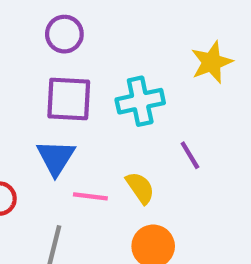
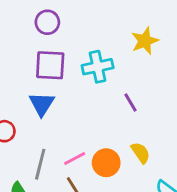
yellow semicircle: (140, 188) -> (141, 153), moved
pink line: (90, 196) -> (75, 158), moved, turned -35

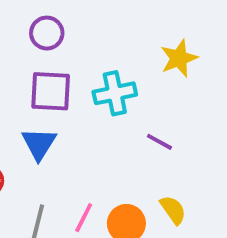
purple line: (131, 103) -> (159, 142), turned -30
pink line: (75, 158) -> (84, 218), turned -35

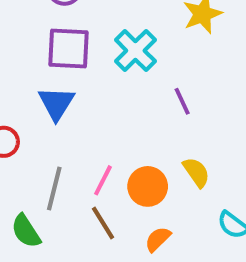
cyan cross: (115, 93) -> (135, 51), turned -33
purple line: (159, 142) -> (182, 101), turned 36

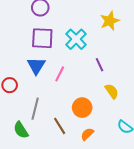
yellow semicircle: (196, 172) -> (112, 91), moved
pink line: (103, 180) -> (60, 74), moved

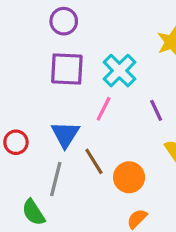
blue triangle: (36, 66) -> (65, 134), moved
pink line: (60, 74) -> (104, 109), moved
brown line: (60, 126) -> (94, 161), moved

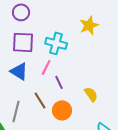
cyan cross: (119, 71) -> (56, 43), turned -30
purple line: (156, 110) -> (59, 82), moved
blue triangle: (65, 134) -> (19, 71), moved, turned -30

